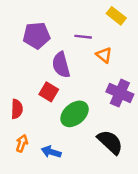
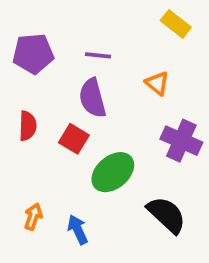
purple pentagon: (37, 35) -> (33, 54), moved
purple line: (83, 37) -> (98, 55), moved
red semicircle: (17, 109) -> (28, 126), moved
blue arrow: (51, 152) -> (78, 230), turned 48

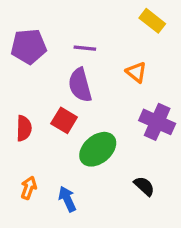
red semicircle: (28, 126) -> (24, 128), moved
black semicircle: (167, 215) -> (144, 186), size x0.6

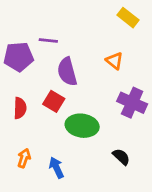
purple pentagon: (29, 46) -> (19, 57), moved
purple line: (85, 48) -> (48, 41), moved
green ellipse: (98, 149) -> (82, 126), turned 48

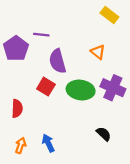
purple pentagon: (19, 57) -> (16, 48), turned -30
red semicircle: (20, 108) -> (17, 108), moved
green ellipse: (82, 126) -> (81, 90), moved
orange arrow: (24, 158) -> (21, 145), moved

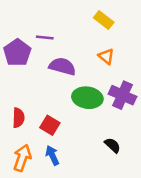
yellow rectangle: (109, 15) -> (104, 20), moved
purple semicircle: (57, 61) -> (62, 66), turned 120
red square: (46, 87) -> (50, 125), moved
orange arrow: (21, 145) -> (22, 158), size x1.5

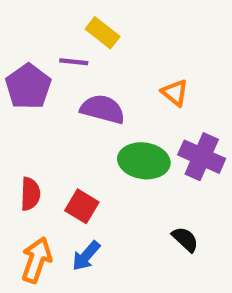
yellow rectangle: (104, 20) -> (103, 33), moved
blue arrow: (52, 155) -> (86, 256), turned -114

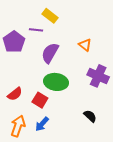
purple semicircle: (103, 109) -> (50, 53), turned -75
green ellipse: (144, 161) -> (56, 82), moved
red semicircle: (30, 194) -> (15, 94), turned 49

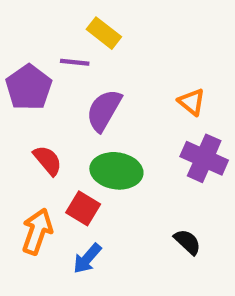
orange triangle: (85, 45) -> (192, 102), moved
red semicircle: (15, 94) -> (48, 160), moved, turned -91
orange arrow: (18, 126) -> (37, 231), moved

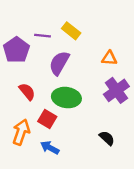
yellow rectangle: (104, 33) -> (71, 31), moved
orange triangle: (192, 102) -> (109, 58), turned -35
purple cross: (204, 158) -> (116, 90), turned 30
blue arrow: (87, 259) -> (50, 148), turned 78

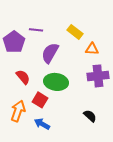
yellow rectangle: (71, 31) -> (75, 32), moved
purple cross: (116, 90) -> (98, 76), turned 30

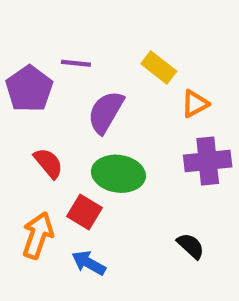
orange triangle: (92, 49) -> (195, 104), turned -32

